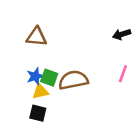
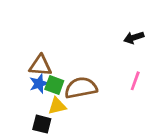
brown triangle: (36, 37) -> (40, 65), moved
yellow triangle: (40, 92) -> (57, 106), moved

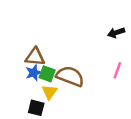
brown semicircle: (81, 88) -> (70, 76), turned 32
yellow triangle: (57, 106) -> (50, 92), turned -42

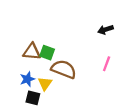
blue star: (34, 73) -> (27, 79), moved
green square: (47, 74) -> (47, 53), moved

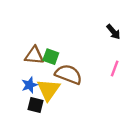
black arrow: (105, 30) -> (113, 32), turned -112
yellow triangle: (45, 84) -> (48, 90), size x1.5

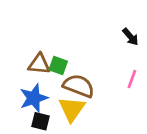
blue star: (30, 85) -> (34, 98), size x1.5
yellow triangle: (48, 90) -> (72, 109), moved

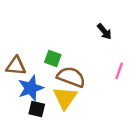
black arrow: (130, 37) -> (104, 32), moved
brown triangle: (39, 64) -> (16, 66), moved

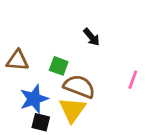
black arrow: (104, 32) -> (92, 37), moved
brown triangle: (16, 66) -> (17, 60), moved

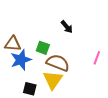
blue star: (34, 99) -> (21, 60), moved

